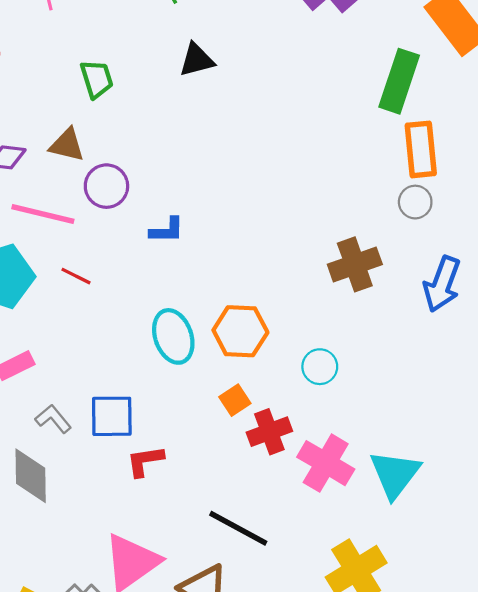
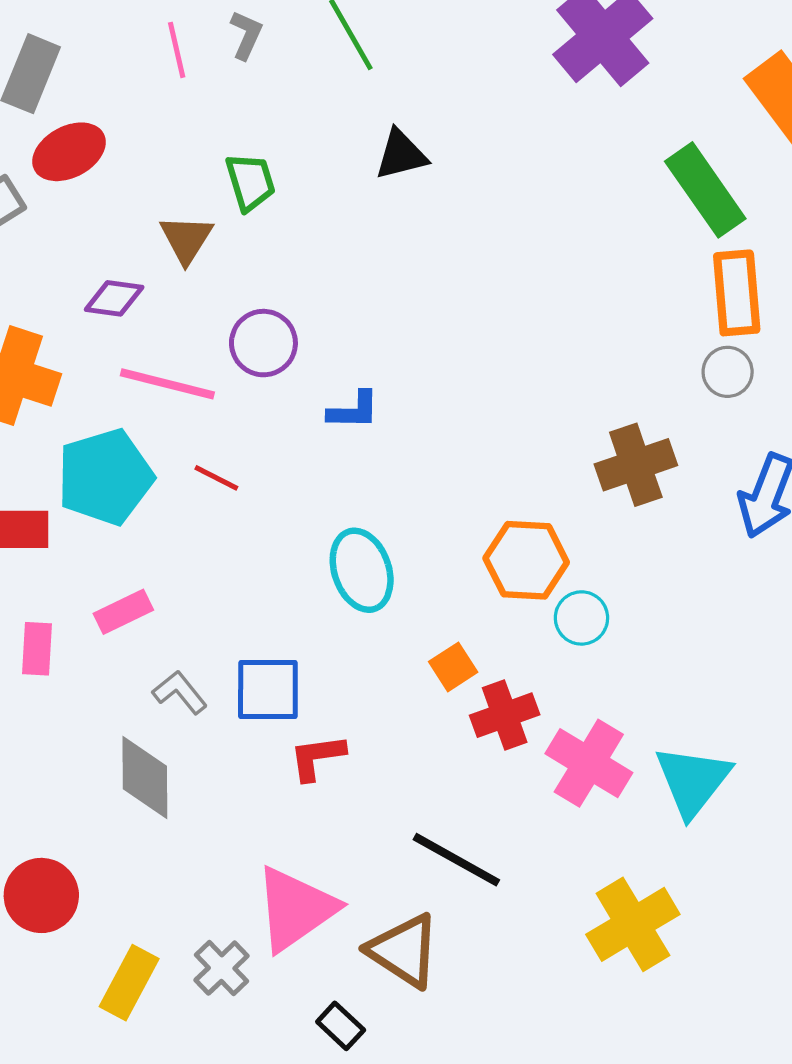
green rectangle: (399, 81) -> (705, 190), turned -54
brown triangle: (67, 145) -> (186, 239), moved, turned 48
orange hexagon: (240, 331) -> (526, 560), moved

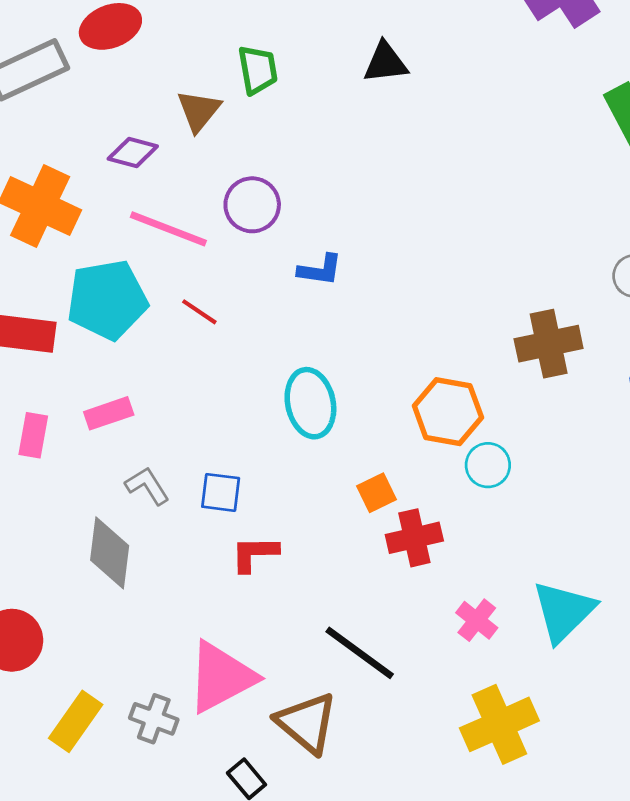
blue square: (268, 689) -> (221, 492), size x0.7
pink cross: (589, 763) -> (477, 620), moved, size x0.6
gray cross: (222, 968) -> (154, 719), turned -33

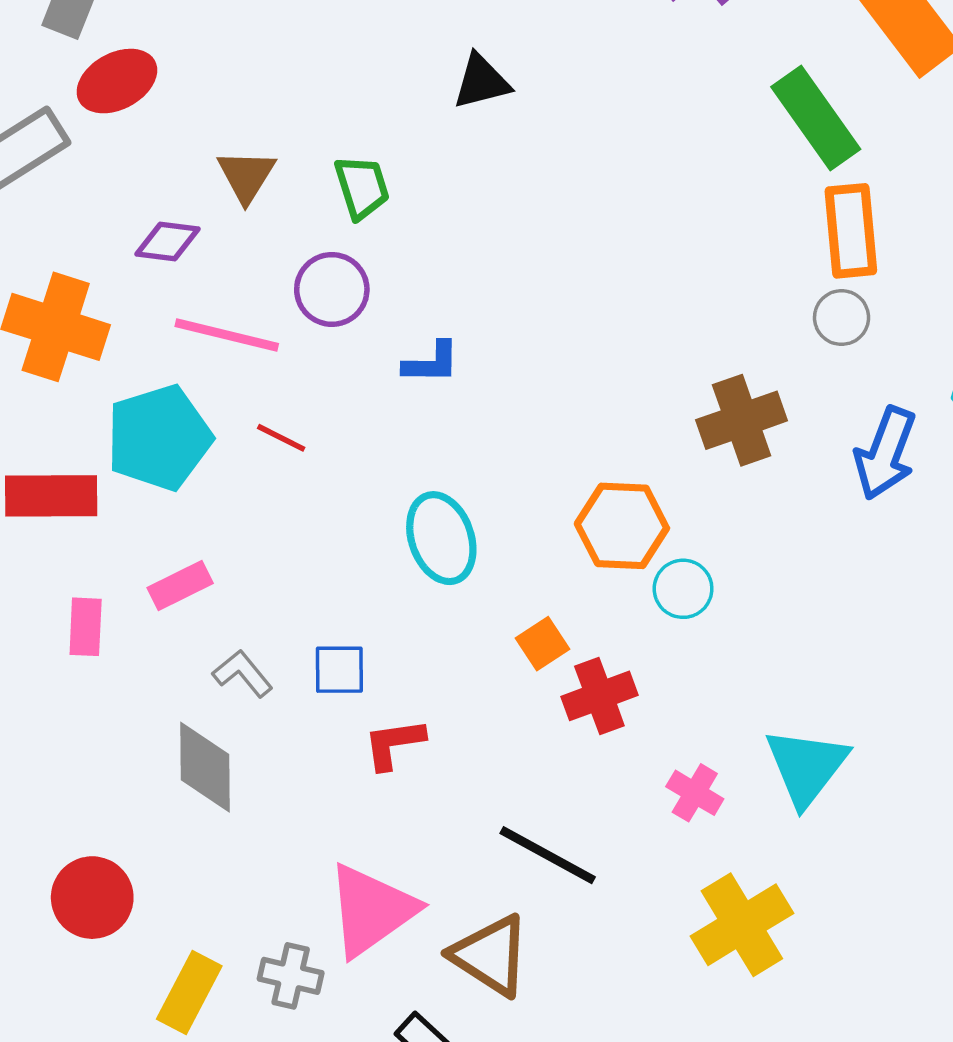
green trapezoid: (258, 70) -> (362, 187), moved

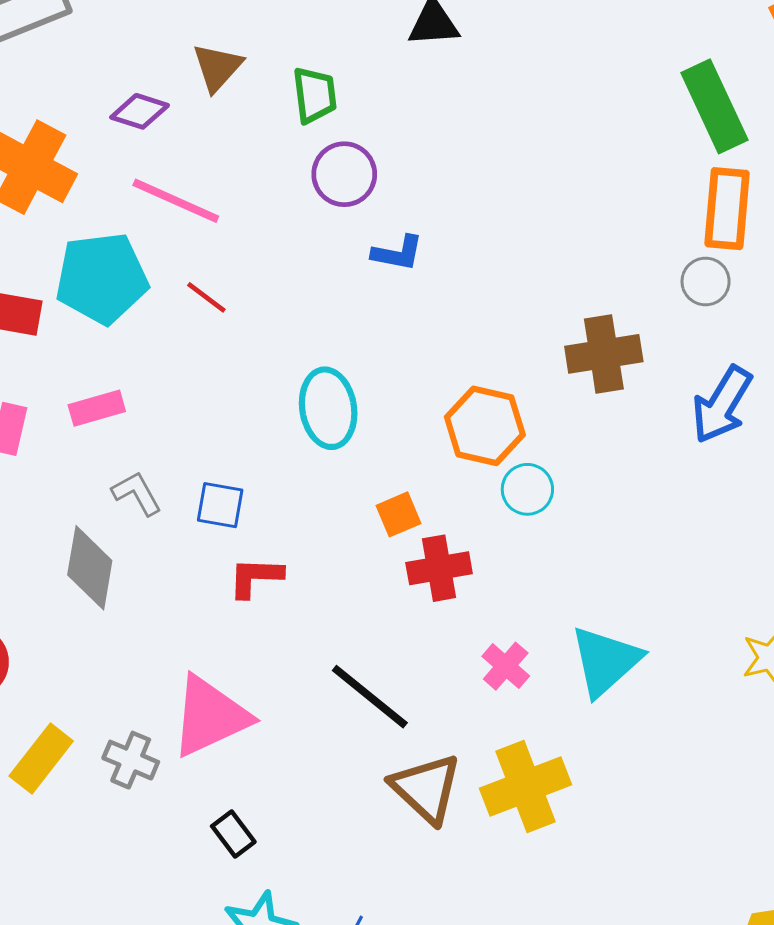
purple circle: (332, 289) -> (344, 174), moved
blue L-shape: (431, 363) -> (397, 253), moved
brown triangle: (491, 955) -> (426, 788), moved

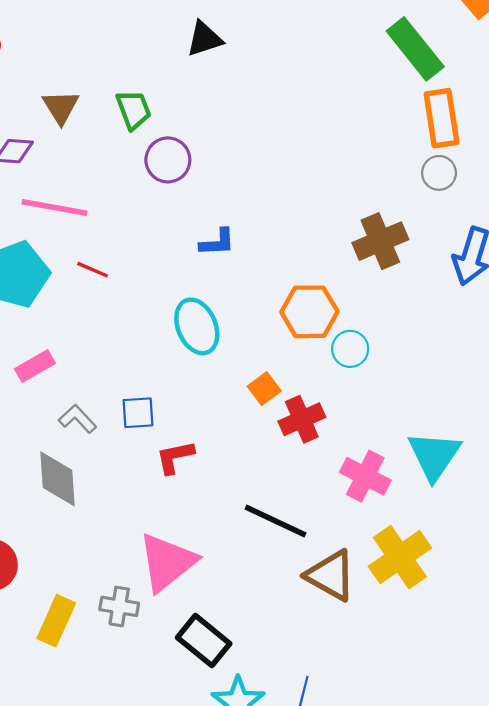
blue L-shape: (397, 253) -> (217, 242), moved
pink cross: (506, 666) -> (365, 476), size x1.4
black rectangle: (233, 834) -> (204, 641), size x1.6

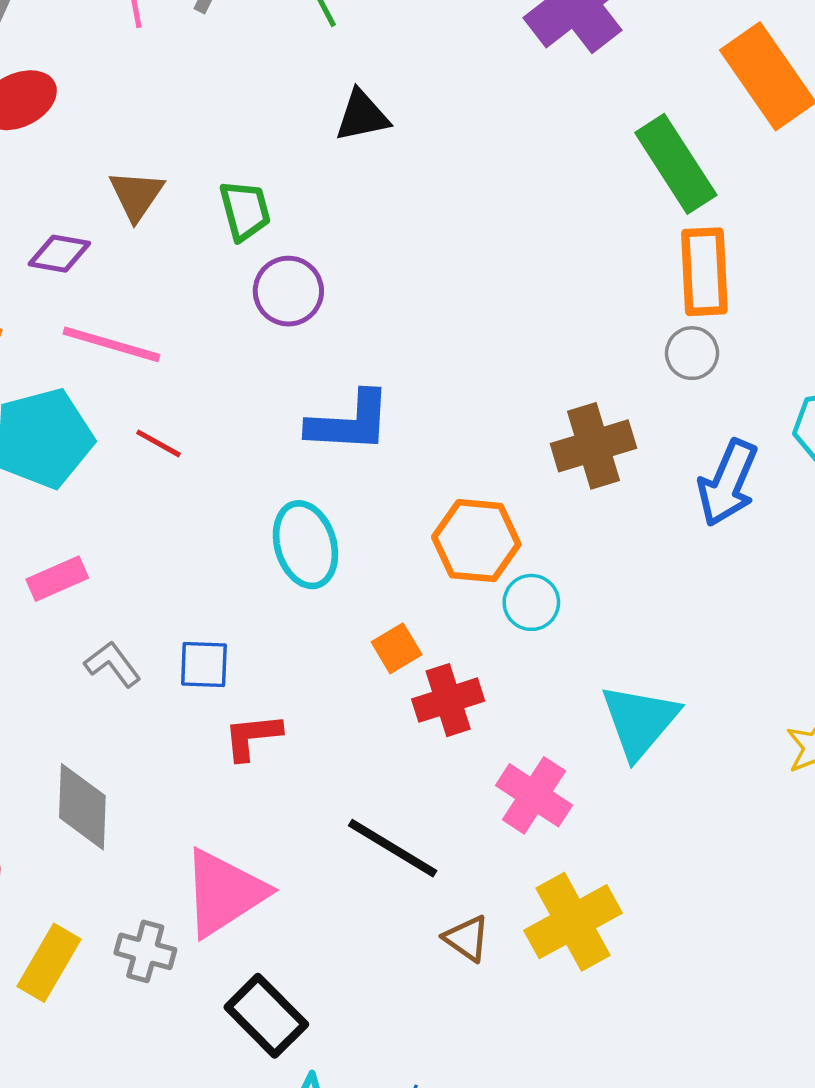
blue L-shape: (217, 242) -> (349, 422), size x1.6
cyan triangle: (434, 456) -> (640, 721), moved
gray diamond: (57, 479) -> (82, 807), moved
brown triangle: (331, 576) -> (467, 938), size x0.6

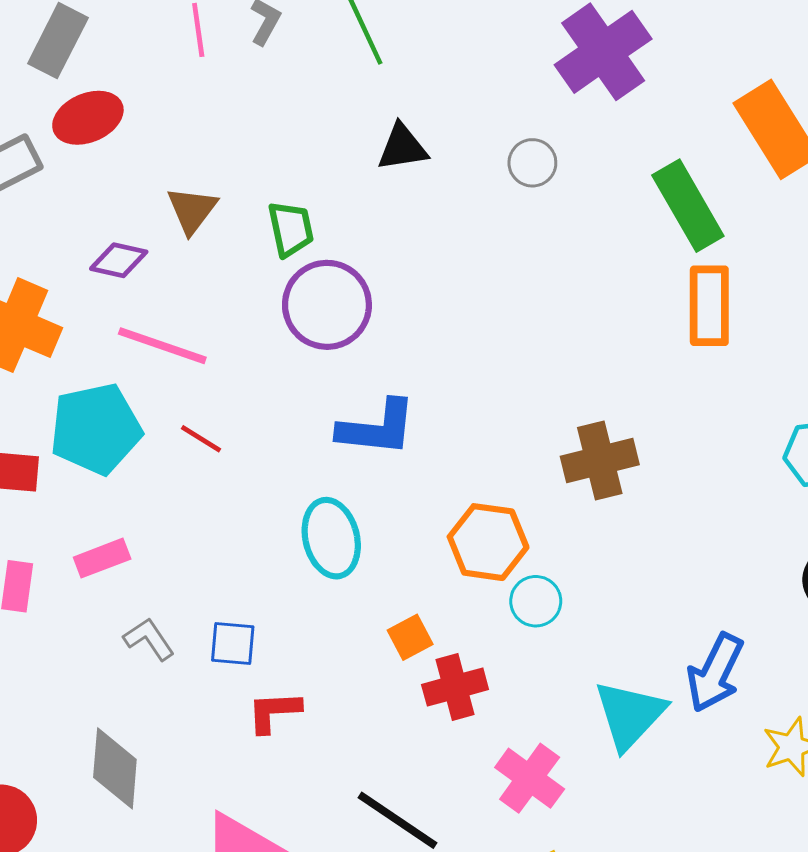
purple circle: (288, 291) -> (327, 305), size x1.4
gray circle: (692, 353) -> (532, 163), moved
blue arrow: (728, 483) -> (715, 673), moved

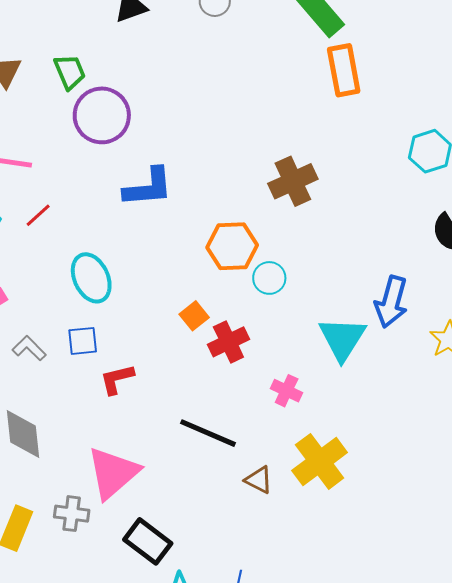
red line: (201, 439) -> (38, 215), turned -64
cyan ellipse: (331, 538) -> (91, 278), moved
pink cross: (530, 778) -> (287, 391), size x0.7

